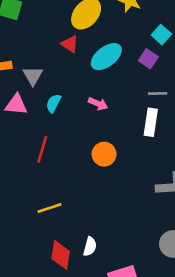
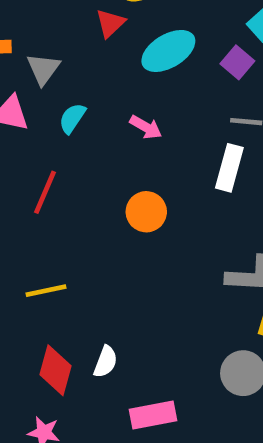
red triangle: (70, 44) -> (110, 23), turned 36

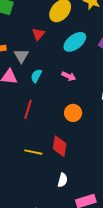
red triangle: (110, 23) -> (38, 34), moved
yellow line: (46, 291) -> (33, 152), turned 30
red diamond: (55, 370) -> (60, 146), moved

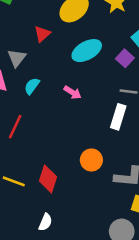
orange circle: (73, 113) -> (91, 160), moved

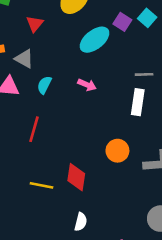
red triangle: (42, 34) -> (35, 24), moved
gray triangle: (17, 58) -> (24, 59), turned -30
purple square: (125, 58) -> (122, 22), moved

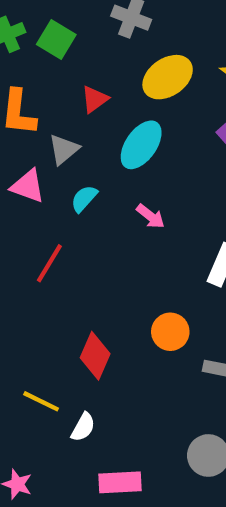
cyan ellipse: (95, 40) -> (141, 145), moved, turned -32
gray triangle: (24, 59) -> (64, 149), turned 36
yellow line: (42, 185) -> (41, 401), moved

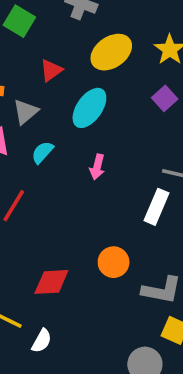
pink arrow: (151, 216) -> (97, 167), turned 65
red diamond: (95, 356) -> (51, 282), turned 63

